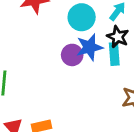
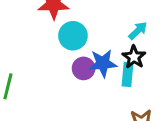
cyan circle: (82, 17) -> (73, 36), moved

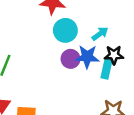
cyan arrow: (138, 31) -> (100, 34), moved
black star: (134, 57) -> (114, 55), turned 30

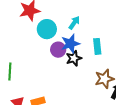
black star: (114, 55) -> (74, 58), moved
cyan rectangle: (106, 69) -> (97, 46), moved

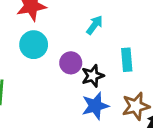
cyan circle: (47, 29) -> (34, 45), moved
blue star: (70, 44) -> (95, 106), moved

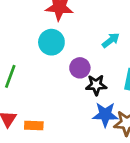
blue star: (95, 106) -> (105, 115), moved

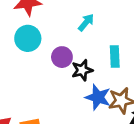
blue star: (105, 115) -> (98, 97), turned 30

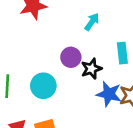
cyan circle: (28, 38) -> (43, 86), moved

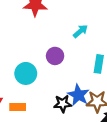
black star: (91, 69) -> (63, 104), moved

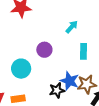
cyan arrow: (81, 31) -> (72, 27), moved

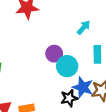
cyan circle: (21, 69) -> (67, 66), moved

